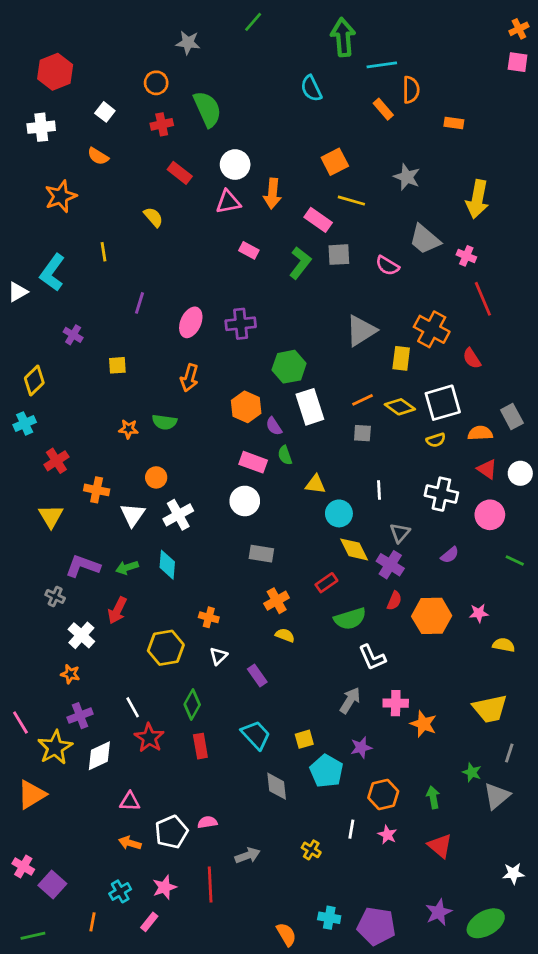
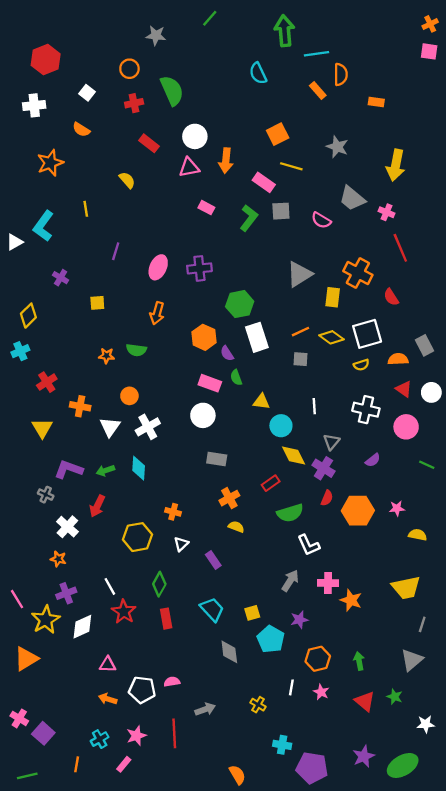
green star: (472, 772) -> (395, 697), moved
white pentagon: (171, 832) -> (142, 690), turned 30
cyan cross: (329, 918) -> (282, 745), moved

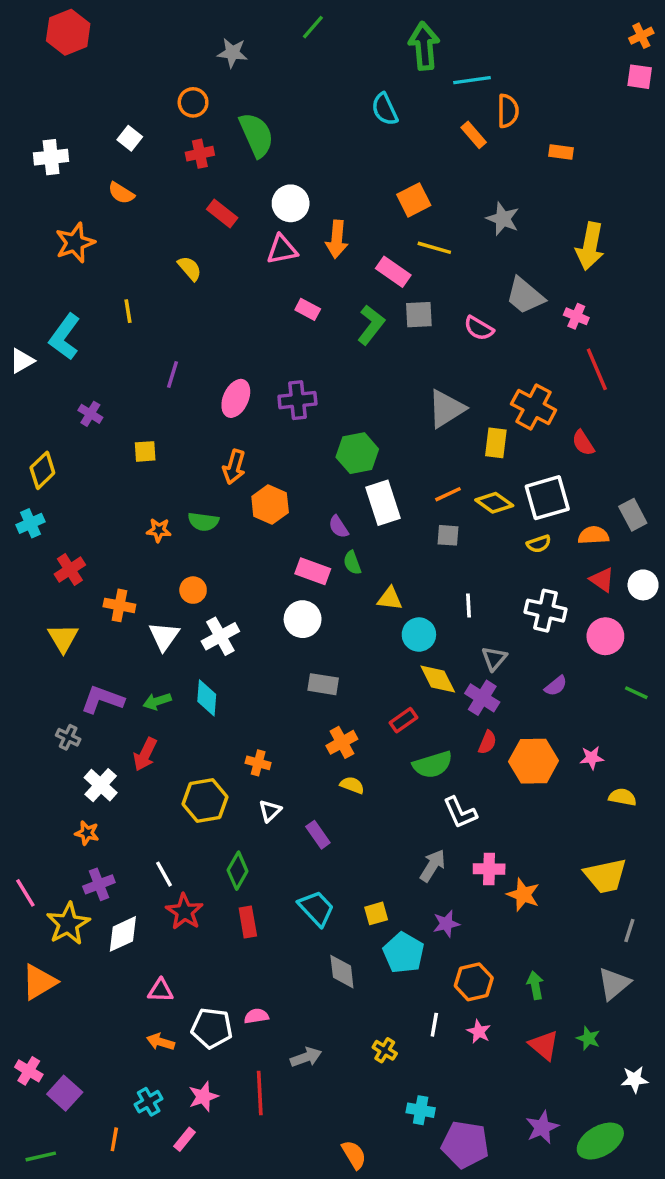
red hexagon: (46, 60) -> (68, 32), moved
orange hexagon: (204, 337) -> (270, 504), moved

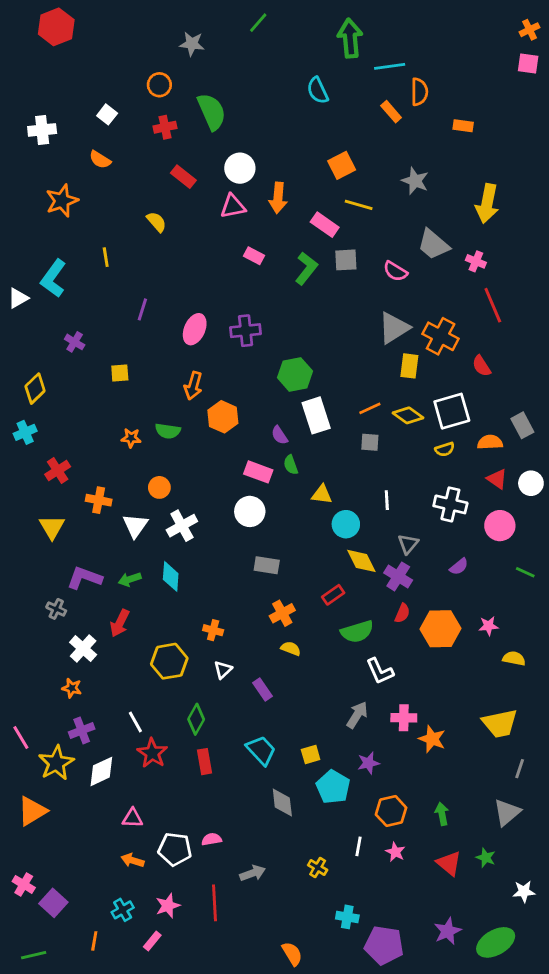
gray triangle: (446, 409) -> (394, 328), moved

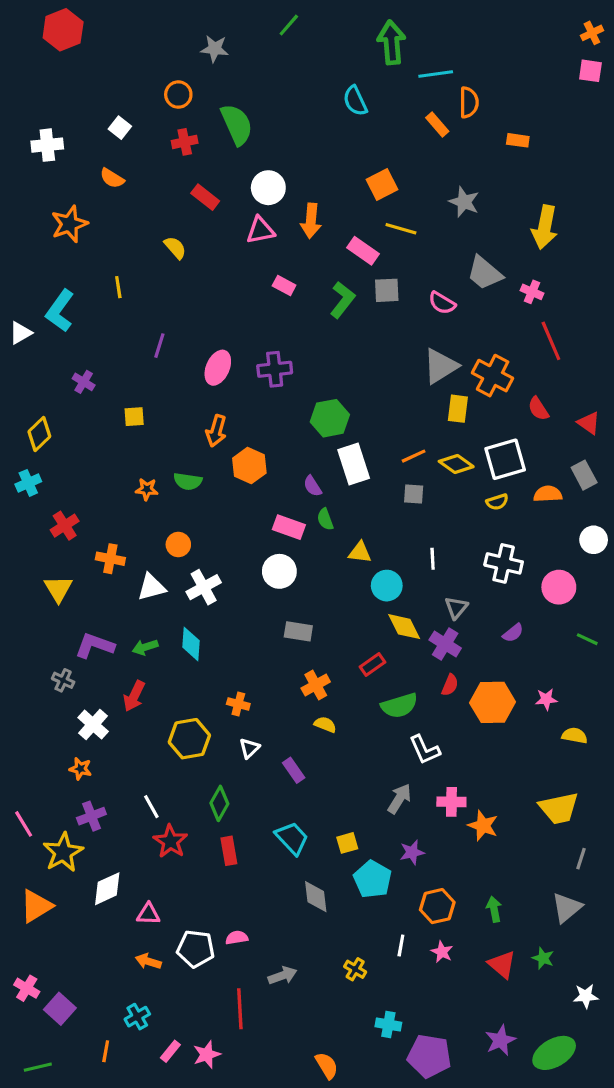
red triangle: (497, 479) -> (589, 423), moved
white triangle: (135, 526) -> (151, 587), turned 40
white diamond: (101, 771) -> (107, 889), moved
pink star: (168, 906) -> (207, 1054), moved

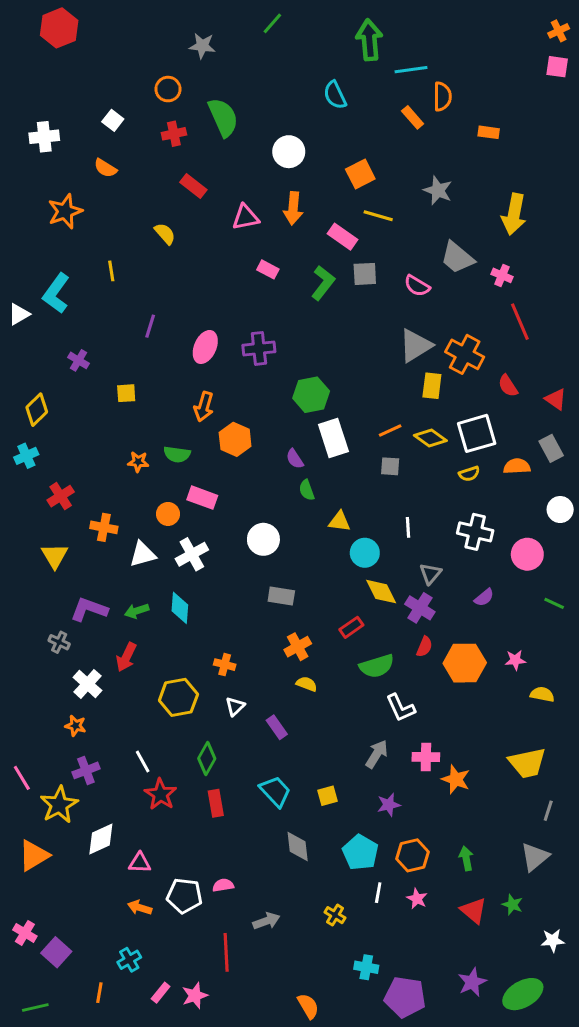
white circle: (268, 188) -> (289, 152), moved
pink rectangle: (289, 527) -> (202, 498), moved
cyan pentagon: (373, 879) -> (360, 852), moved

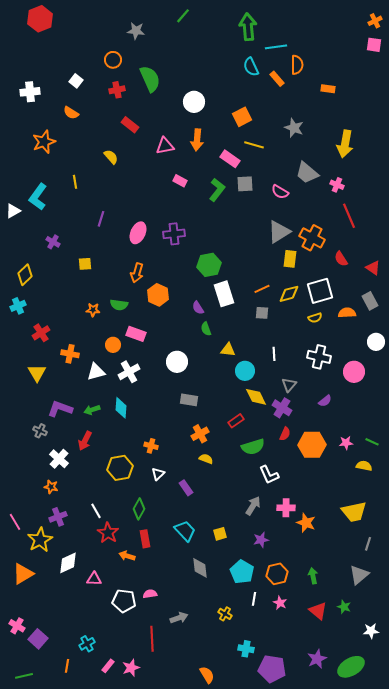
cyan semicircle: (335, 95) -> (251, 67), moved
yellow diamond: (430, 438) -> (289, 294), turned -50
green line: (554, 603) -> (372, 442), moved
orange arrow: (140, 908) -> (127, 556), moved

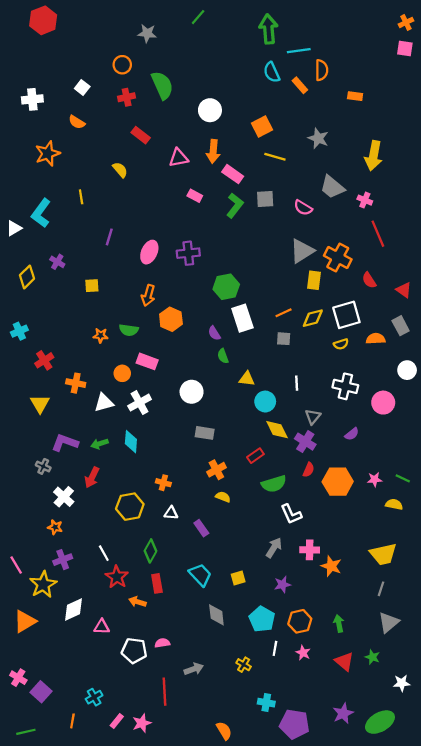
pink rectangle: (230, 159) -> (233, 174), moved
yellow diamond: (25, 275) -> (27, 277), moved
white triangle: (158, 474) -> (171, 513), turned 48
gray line: (368, 544) -> (381, 589), moved

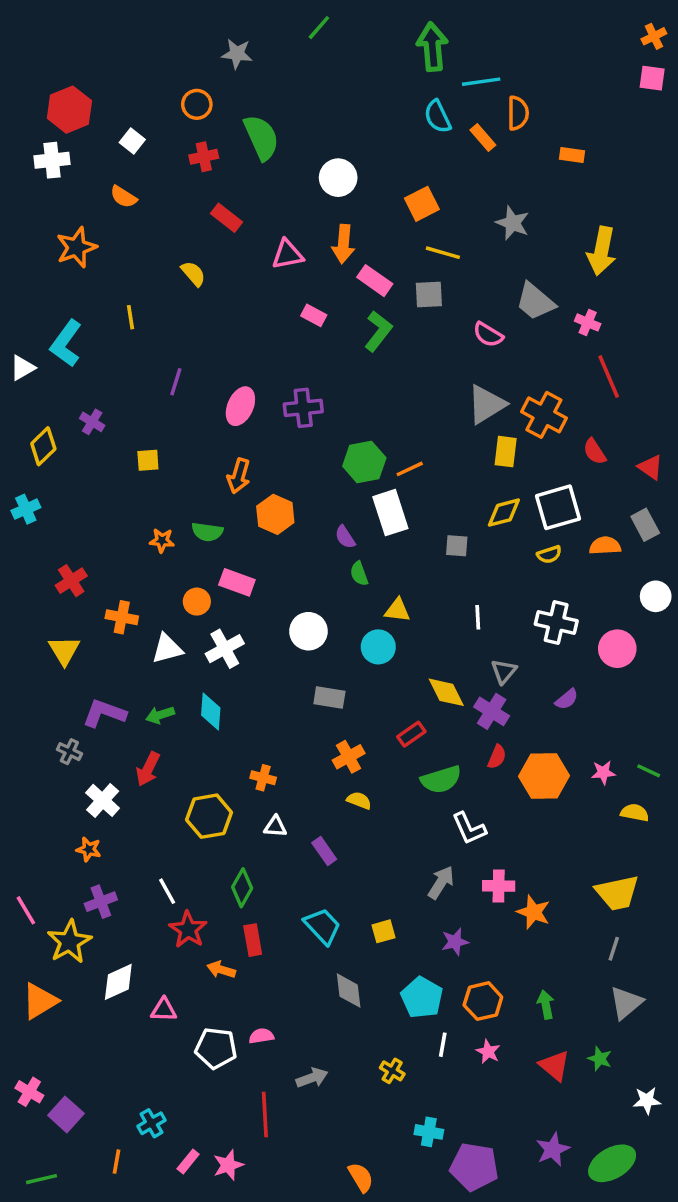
red hexagon: (43, 20) -> (69, 110), moved
gray square: (265, 199) -> (429, 295), moved
orange line: (284, 313) -> (410, 469), moved
cyan cross: (19, 331) -> (26, 509), moved
cyan circle: (265, 402) -> (378, 647), moved

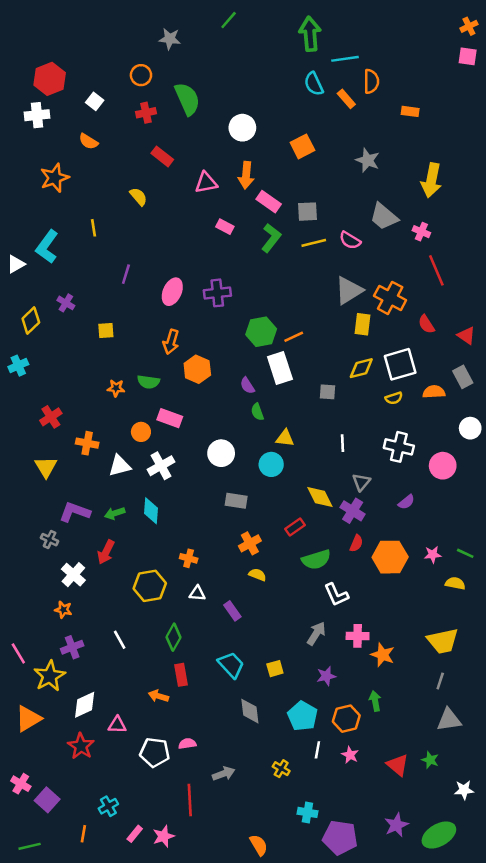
yellow line: (443, 253) -> (314, 243), moved, turned -30
red star: (188, 930) -> (81, 746), moved
gray triangle: (626, 1003) -> (449, 720), turned 32
green arrow: (546, 1005) -> (375, 701), moved

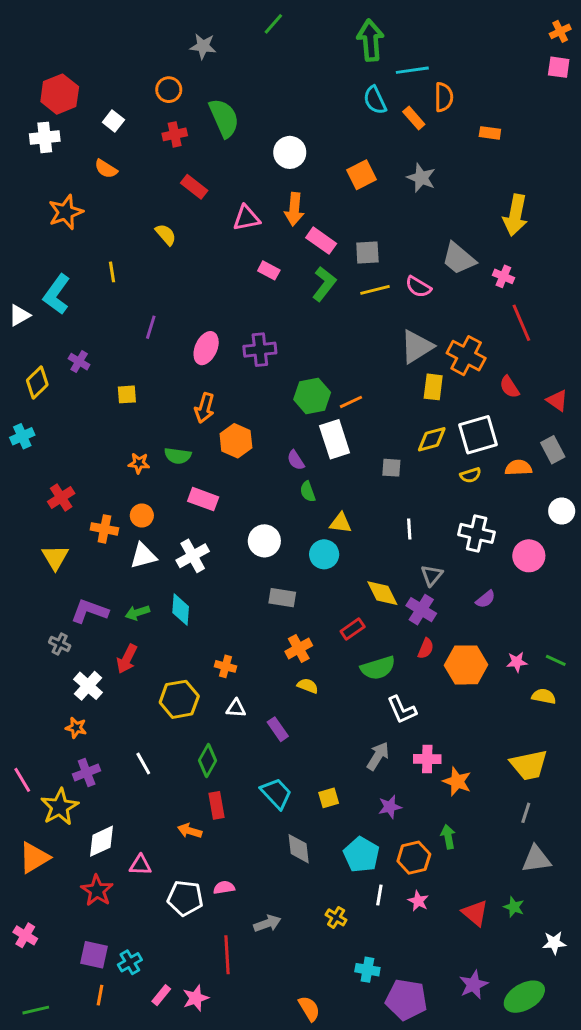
gray star: (368, 160) -> (421, 178), moved
orange circle: (141, 432) -> (142, 515), moved
purple square: (47, 800) -> (94, 955), moved, turned -30

